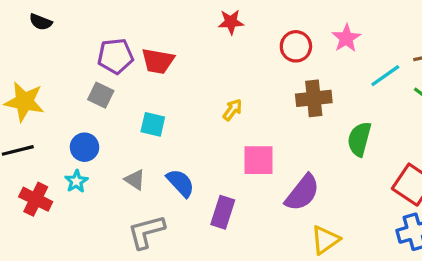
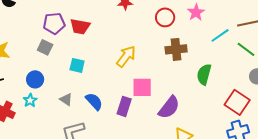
yellow arrow: (232, 110) -> (126, 56), size x1.6
purple rectangle: (223, 212) -> (124, 106), moved

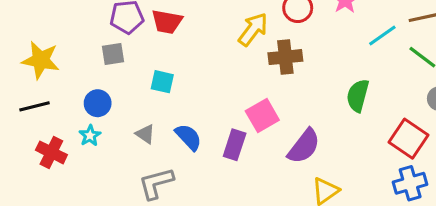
gray square: (45, 47) -> (113, 54), turned -35
brown cross: (176, 49) -> (285, 57), moved
yellow arrow: (126, 56) -> (253, 29), moved
pink square: (142, 87) -> (262, 116), turned -30

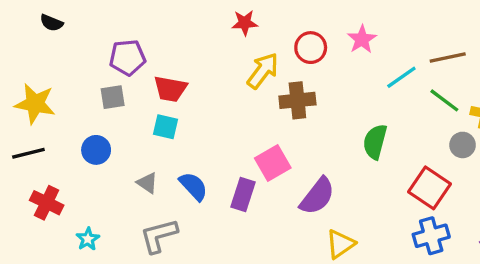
red trapezoid: (167, 22) -> (170, 89), moved
cyan star: (90, 136) -> (88, 239), moved

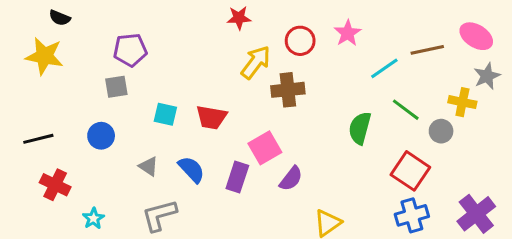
red trapezoid: (170, 89) -> (211, 117), moved
green line: (444, 100) -> (406, 110), moved
yellow star: (35, 104) -> (44, 56), moved
purple semicircle: (317, 196) -> (291, 179), moved, size x0.7

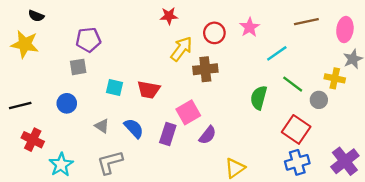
pink ellipse: (476, 36) -> (345, 30), turned 65
brown line: (427, 50) -> (306, 22), moved
cyan star: (93, 218) -> (61, 165), size x1.5

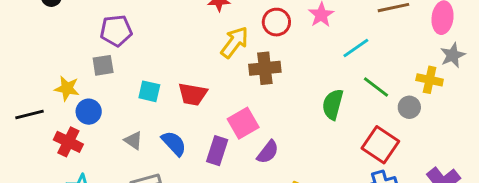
yellow star: (25, 44) -> (67, 88), moved, size x0.7
red cross: (33, 140) -> (68, 142), moved

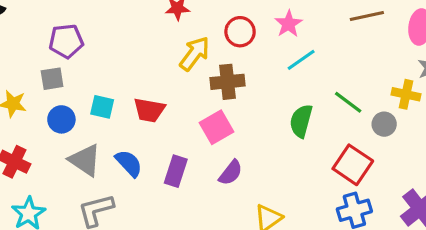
cyan line: (356, 48) -> (301, 60), moved
blue circle: (89, 112) -> (61, 119), moved
pink square: (243, 123) -> (217, 127), moved
gray triangle: (133, 140) -> (85, 160), size x1.6

